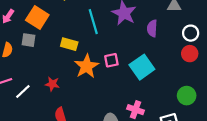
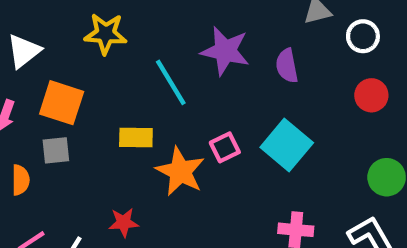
white circle: (191, 33) -> (363, 36), moved

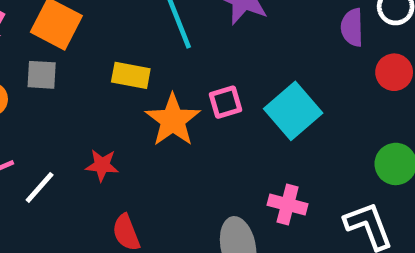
purple semicircle: (287, 66) -> (352, 27), moved

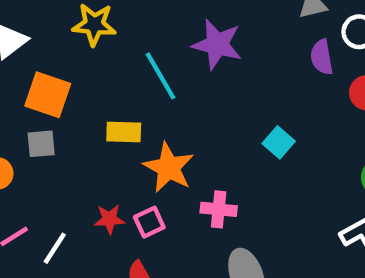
pink square: (226, 102) -> (149, 222), moved
cyan square: (293, 111) -> (279, 142), size x0.6
pink cross: (288, 204) -> (219, 209), moved

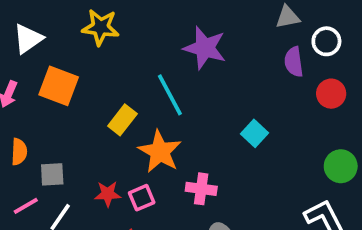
cyan line: (160, 76) -> (170, 95), moved
yellow rectangle: (124, 132) -> (122, 120), turned -56
gray square: (41, 144) -> (52, 174), moved

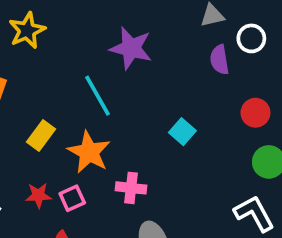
yellow star: (101, 27) -> (27, 30), turned -30
red circle: (331, 94) -> (255, 113), moved
yellow rectangle: (122, 120) -> (41, 136), moved

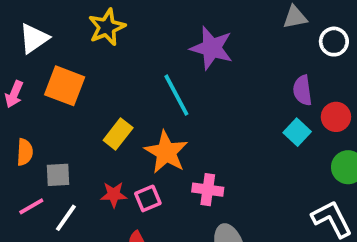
purple semicircle: (219, 60) -> (303, 90), moved
cyan square: (182, 132) -> (297, 132), moved

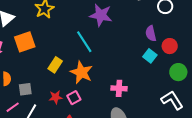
orange square: (65, 86) -> (25, 42), turned -35
pink cross: (208, 190) -> (119, 88), moved

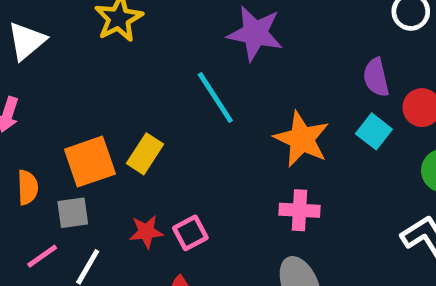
orange square: (25, 42) -> (90, 162), moved
orange star: (81, 72) -> (302, 139), moved

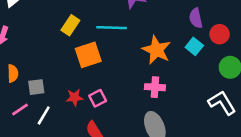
cyan line: (215, 98) -> (112, 28), turned -56
yellow rectangle: (145, 154) -> (70, 25), moved
orange square: (90, 162) -> (88, 55), moved

